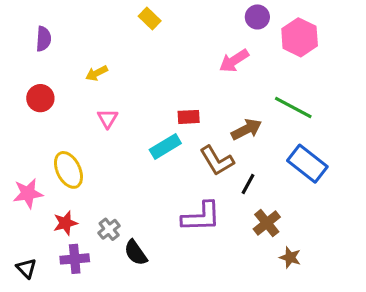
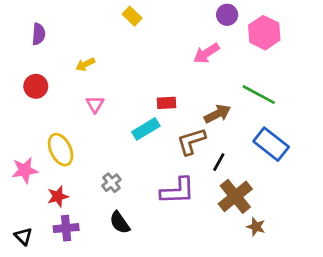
brown L-shape: (217, 161) -> (191, 141), turned 104
brown cross: (267, 223) -> (235, 196), size x1.4
gray cross: (109, 229) -> (111, 183), moved

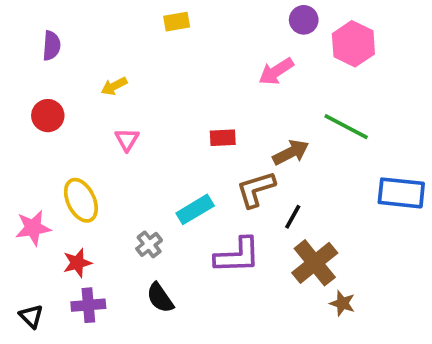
yellow rectangle: (132, 16) -> (177, 22), turned -54
cyan rectangle: (146, 129) -> (195, 209), moved
blue rectangle: (271, 144) -> (401, 193), moved, turned -32

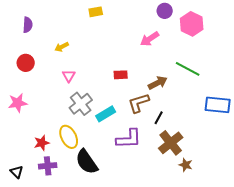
yellow ellipse: (81, 200) -> (69, 137), moved
pink star: (33, 228) -> (18, 103), moved
gray cross: (149, 244) -> (81, 104), moved, size x1.6
black semicircle: (160, 298) -> (87, 162), size x1.5

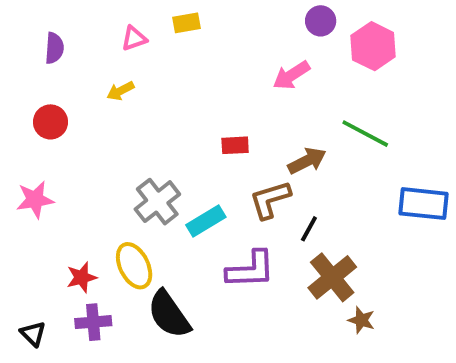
pink triangle: (69, 76) -> (134, 38), moved, turned 40

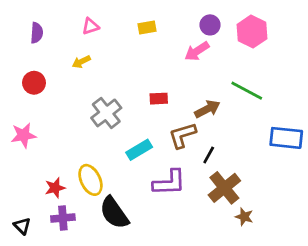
purple circle: (321, 21) -> (210, 25), moved
yellow rectangle: (186, 23) -> (147, 28), moved
gray cross: (157, 202) -> (106, 113), moved

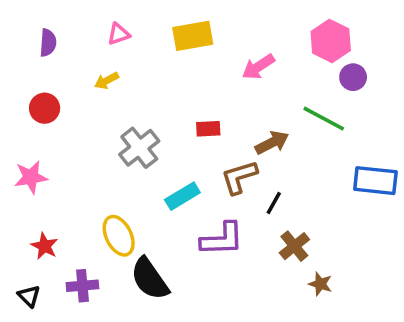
purple circle: (210, 25) -> (353, 77), moved
yellow rectangle: (147, 28) -> (193, 36), size x1.6
red star: (55, 188) -> (45, 246), moved, turned -30
brown cross: (224, 188) -> (294, 246), size x0.7

